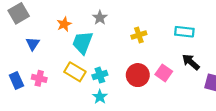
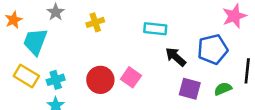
yellow cross: (139, 35) -> (95, 22), moved
black arrow: (191, 62) -> (176, 57), moved

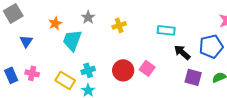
yellow rectangle: (26, 76) -> (65, 80), moved

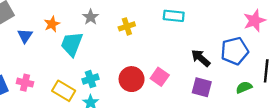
cyan rectangle: (166, 30) -> (174, 16), moved
blue triangle: (26, 41) -> (25, 36), moved
purple square: (193, 77) -> (202, 87), moved

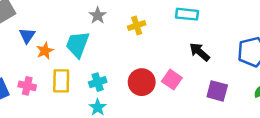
orange star: (52, 24) -> (45, 51), moved
black arrow: (201, 58) -> (200, 52), moved
yellow rectangle: (64, 91) -> (61, 81), moved, turned 60

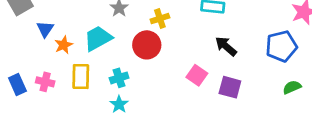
cyan trapezoid: (78, 44) -> (98, 38), turned 40
red circle: (142, 82) -> (147, 45), moved
purple square: (217, 91) -> (230, 87), moved

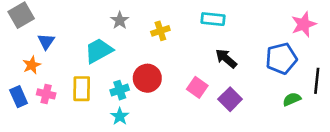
orange star: (64, 45) -> (32, 65), moved
red circle: (147, 45) -> (147, 78), moved
purple square: (230, 87) -> (230, 99), turned 30

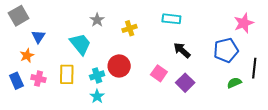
cyan trapezoid: (99, 51) -> (80, 44), turned 80

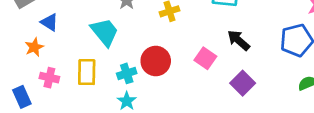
blue triangle: (38, 37) -> (49, 22), turned -32
pink square: (159, 73) -> (205, 58), moved
blue rectangle: (16, 81) -> (22, 97), moved

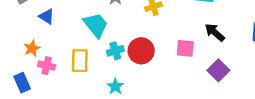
orange star: (34, 47) -> (32, 48), moved
pink square: (205, 58) -> (185, 48), turned -30
cyan cross: (127, 73) -> (115, 51), moved

